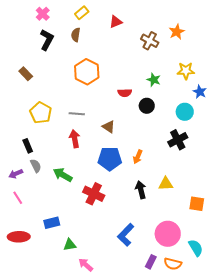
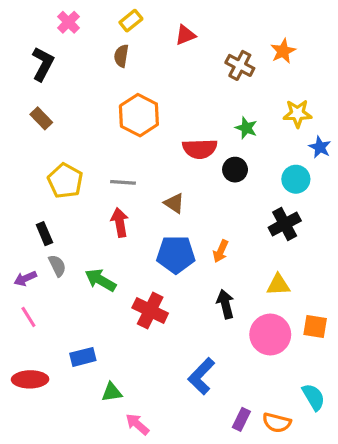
black L-shape: (47, 40) -> (43, 64), moved
red semicircle: (125, 93) -> (200, 149), size x1.5
yellow triangle: (166, 184) -> (278, 285), moved
pink circle: (168, 234) -> (270, 335), moved

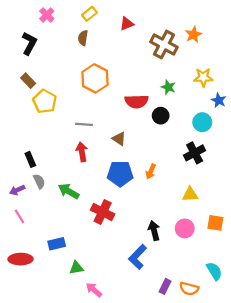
brown cross: (240, 65) -> (164, 44), size x1.4
yellow pentagon: (65, 181) -> (45, 101), moved
black arrow: (225, 304) -> (154, 231), moved
pink circle: (270, 335) -> (185, 228), size x0.7

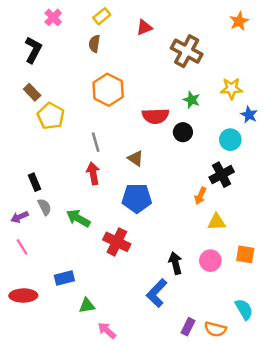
orange star: (193, 35) -> (239, 21), moved
gray line: (84, 124) -> (96, 142), turned 70
orange arrow: (151, 171) -> (200, 196), moved

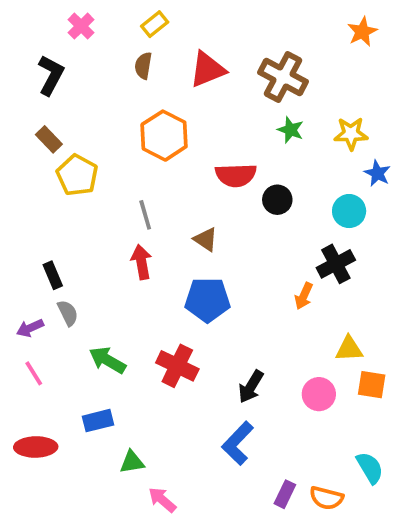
red triangle: (144, 27) -> (207, 69), moved, size x1.5
green star: (192, 100) -> (291, 130), moved
green arrow: (78, 218) -> (107, 360), moved
yellow triangle: (217, 222) -> (349, 349), moved
black arrow: (175, 263) -> (251, 387), moved, turned -135

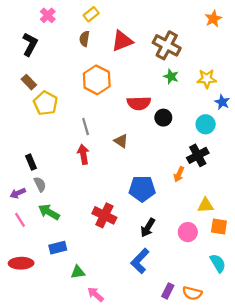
blue pentagon: (207, 300) -> (142, 189), moved
green arrow: (107, 360) -> (49, 212), moved
cyan semicircle: (370, 468) -> (218, 263), moved

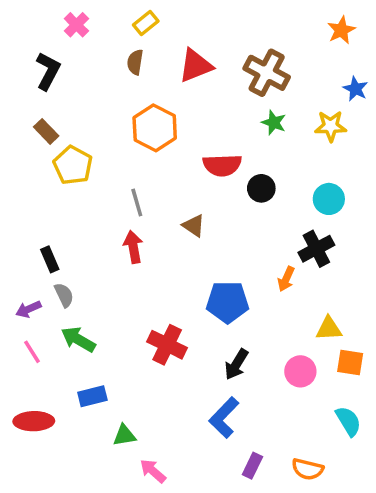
blue star: (222, 102) -> (355, 89), moved
purple rectangle: (168, 291) -> (252, 466), moved

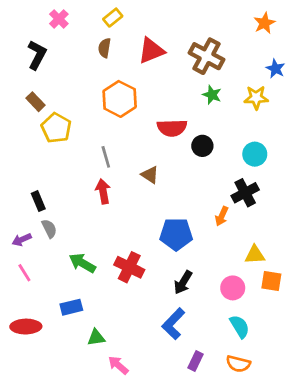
green arrow: (78, 339) -> (82, 263), moved
cyan semicircle: (348, 421) -> (240, 327), moved

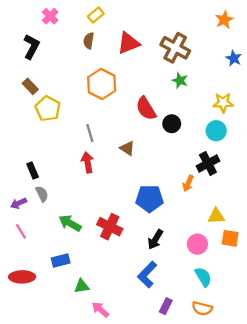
yellow star: (256, 98) -> (223, 103), moved
red semicircle: (172, 128) -> (146, 109), turned 60

